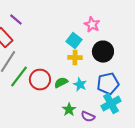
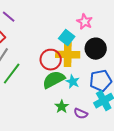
yellow cross: (75, 58) -> (68, 55), size x1.6
red circle: (40, 80) -> (51, 60), moved
green semicircle: (61, 83) -> (54, 80), size x1.6

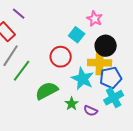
yellow cross: (68, 55) -> (100, 63), moved
green semicircle: (54, 80) -> (47, 91), moved
cyan star: (73, 82) -> (83, 79), size x1.6

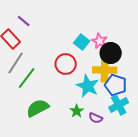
pink star: (95, 19) -> (100, 41), moved
blue pentagon: (111, 78) -> (116, 85), turned 30
green semicircle: (47, 91) -> (38, 108), moved

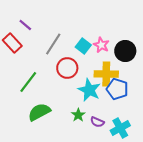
black circle: (111, 53) -> (125, 51), moved
gray line: (16, 63) -> (53, 44), moved
cyan cross: (119, 105) -> (120, 128), moved

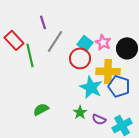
purple line: (25, 25) -> (43, 22), moved, turned 32
red circle: (67, 68) -> (80, 58), moved
green line: (28, 82) -> (30, 55), moved, turned -50
green semicircle: (39, 112) -> (41, 109), size x0.7

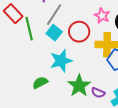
cyan square: (85, 43) -> (54, 33), moved
cyan star: (91, 87) -> (61, 61), moved, turned 30
green star: (80, 112) -> (79, 86), size x1.6

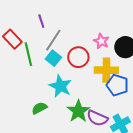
cyan star: (61, 61) -> (60, 86), turned -30
purple semicircle: (98, 93) -> (97, 118), size x1.5

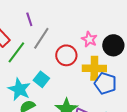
green line: (28, 54) -> (16, 52), turned 50
cyan square: (53, 58) -> (41, 79), moved
cyan star: (60, 86) -> (19, 89), moved

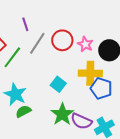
red circle: (66, 55) -> (62, 40), moved
cyan square: (41, 79) -> (58, 84), moved

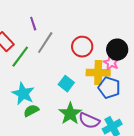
red circle: (62, 40) -> (82, 47), moved
pink star: (85, 44) -> (111, 63), moved

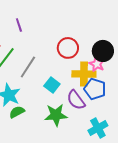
gray line: (45, 43) -> (28, 67), moved
green star: (70, 114) -> (56, 115), turned 30
purple semicircle: (89, 121) -> (76, 100), moved, turned 30

